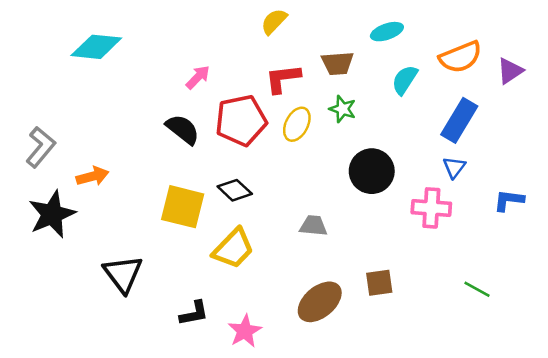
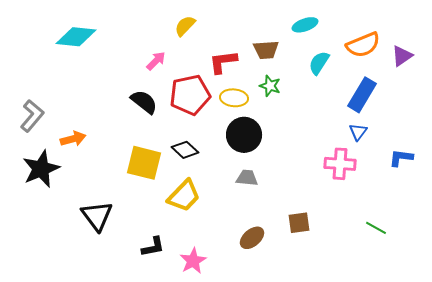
yellow semicircle: (274, 21) -> (185, 26), moved
yellow ellipse: (297, 124) -> (234, 98), turned 68
black circle: (372, 171) -> (244, 135), moved
brown ellipse: (320, 302) -> (252, 238), size x0.7

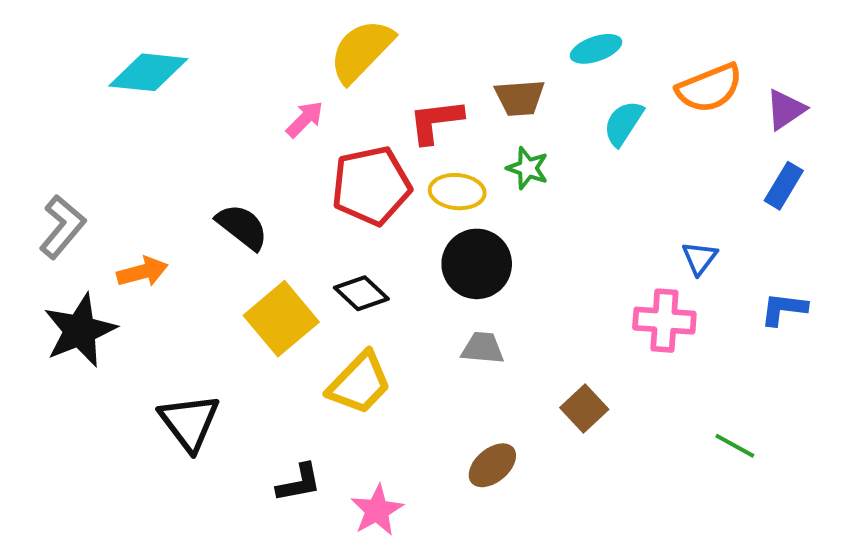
yellow semicircle: (185, 26) -> (361, 51), size x1.6
blue rectangle: (362, 95) -> (784, 186), moved, size x0.7
black semicircle: (144, 102) -> (242, 227), moved
yellow square: (144, 163) -> (281, 319), turned 36
brown square: (299, 223) -> (584, 409), moved, turned -35

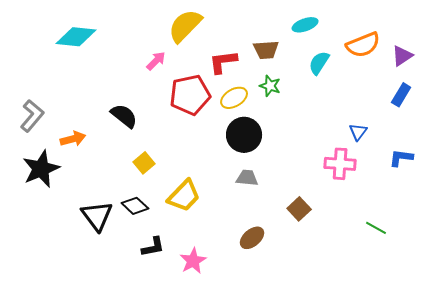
yellow ellipse: (457, 192) -> (234, 98), turned -36
black diamond: (361, 293) -> (135, 206), moved
yellow square: (281, 319) -> (144, 163), size x0.6

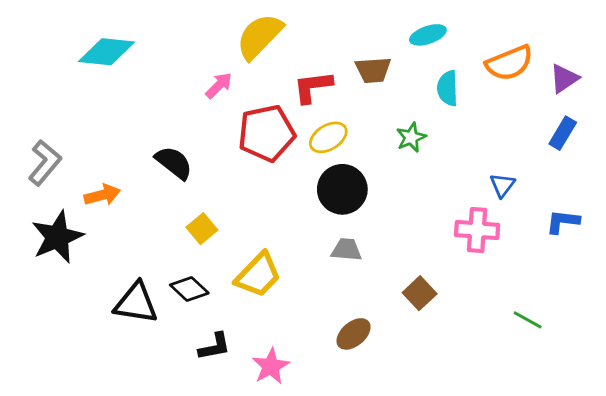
cyan semicircle: (319, 63) -> (448, 88), turned -35
green star: (270, 86) -> (411, 137), moved, turned 30
black triangle: (97, 216) -> (136, 303), turned -44

